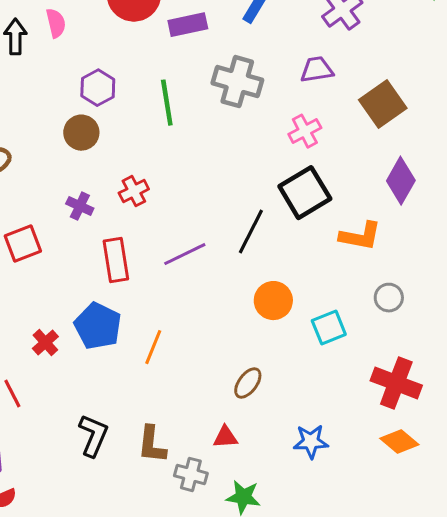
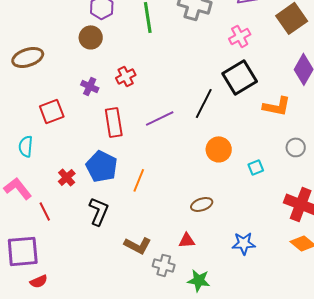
cyan square: (329, 328) -> (256, 167), size x0.7
brown ellipse: (248, 383) -> (202, 204), turned 35
black L-shape: (93, 435) -> (99, 211), moved
brown L-shape: (152, 444) -> (138, 245), turned -68

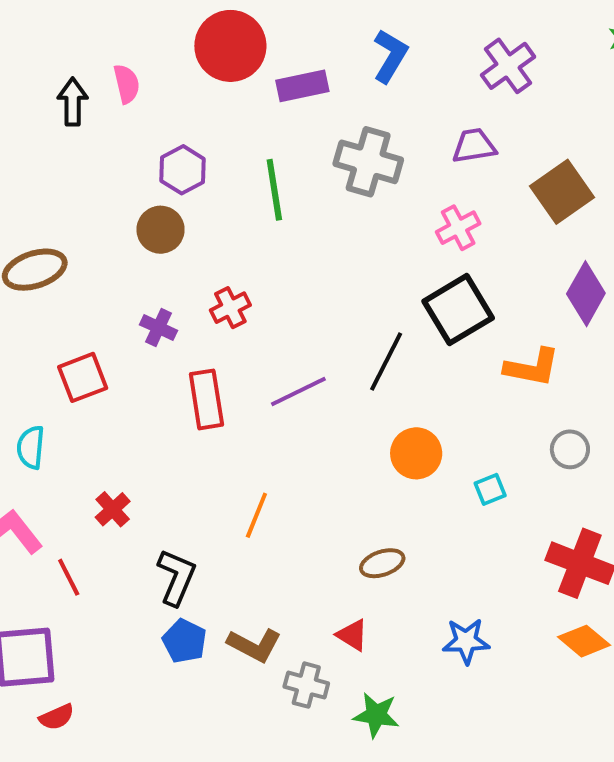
blue pentagon: (102, 166) -> (184, 641), moved, size x0.7
red triangle: (187, 240) -> (352, 635), turned 36

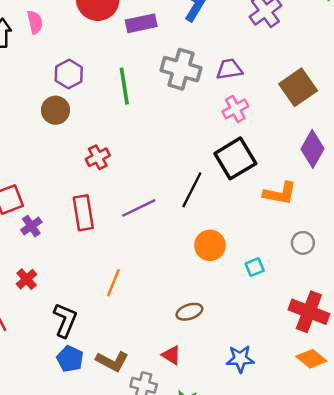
purple trapezoid: (474, 146) -> (229, 69), moved
purple cross: (159, 328) -> (31, 226), moved, turned 30

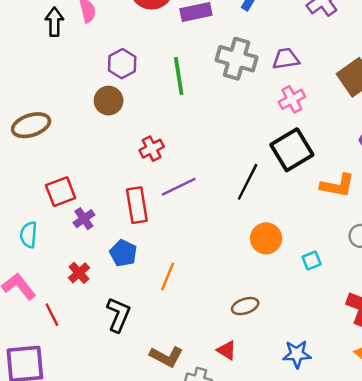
purple line: (139, 208) -> (179, 187), moved
blue pentagon: (70, 359) -> (123, 253), moved

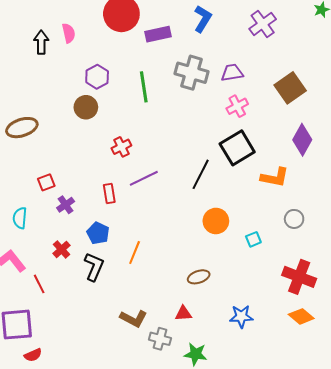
red square: (61, 192) -> (46, 182), size x0.7
red rectangle: (137, 205) -> (109, 194), size x0.7
black L-shape: (118, 315) -> (94, 267), moved
red triangle: (227, 350) -> (183, 313), turned -36

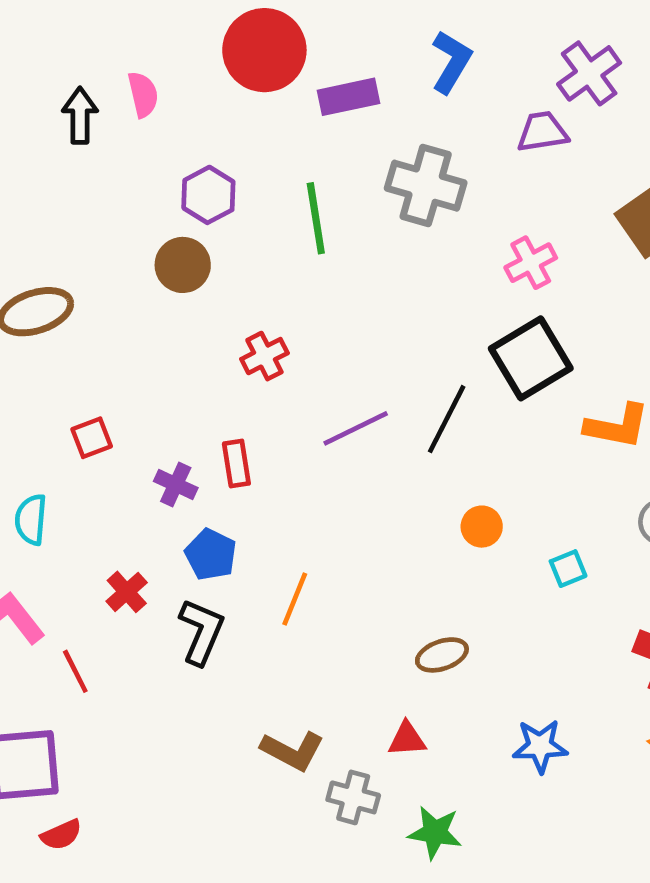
purple trapezoid: (232, 73) -> (542, 132), moved
purple line: (144, 178) -> (356, 428), moved
purple cross: (66, 205) -> (176, 484), moved, turned -30
orange circle: (216, 221) -> (482, 527), size x0.7

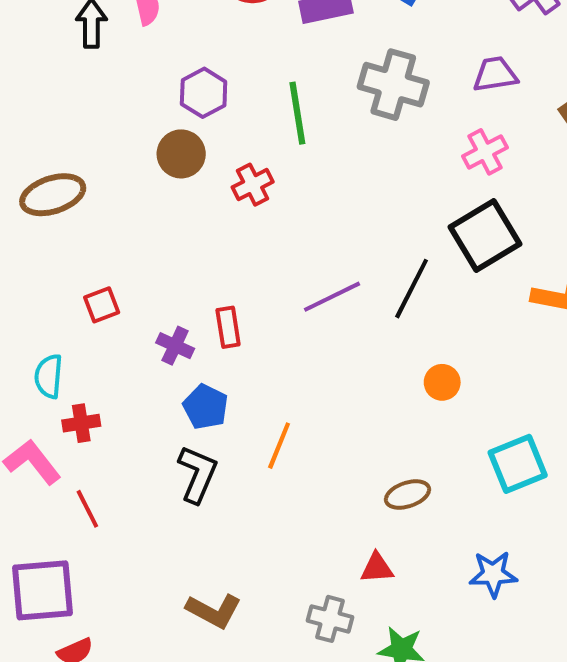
purple trapezoid: (542, 132) -> (495, 74), moved
red cross: (264, 356) -> (253, 185), moved
cyan square: (568, 569) -> (518, 464), moved, size x1.8
red cross: (127, 592) -> (81, 423), moved, turned 33
brown L-shape: (292, 751) -> (214, 611), moved

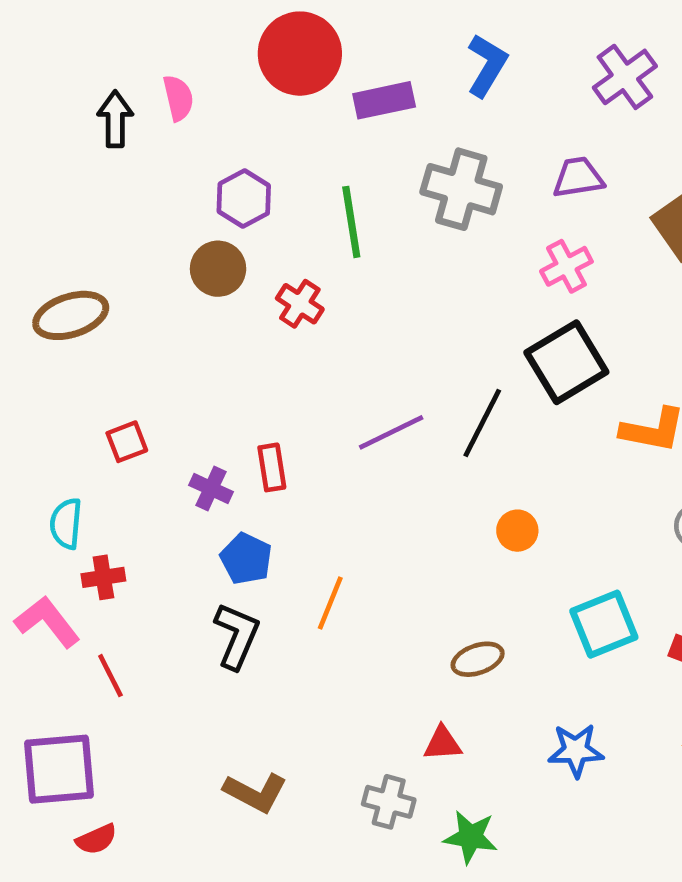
red cross: (253, 185) -> (300, 304), turned -30

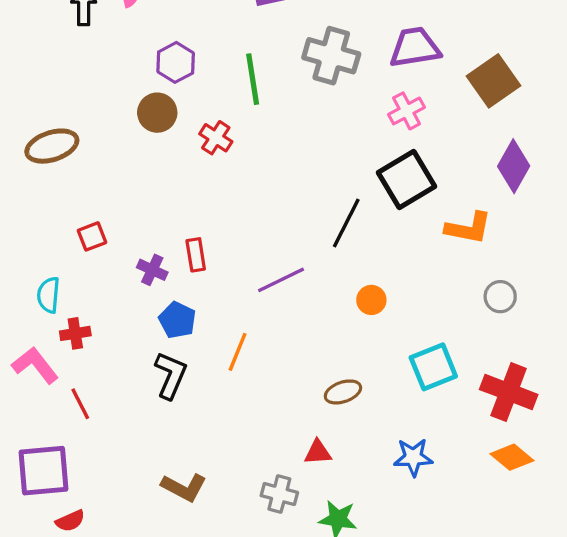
purple trapezoid: (578, 177) -> (415, 47), size x1.4
purple line: (391, 432) -> (281, 280), moved

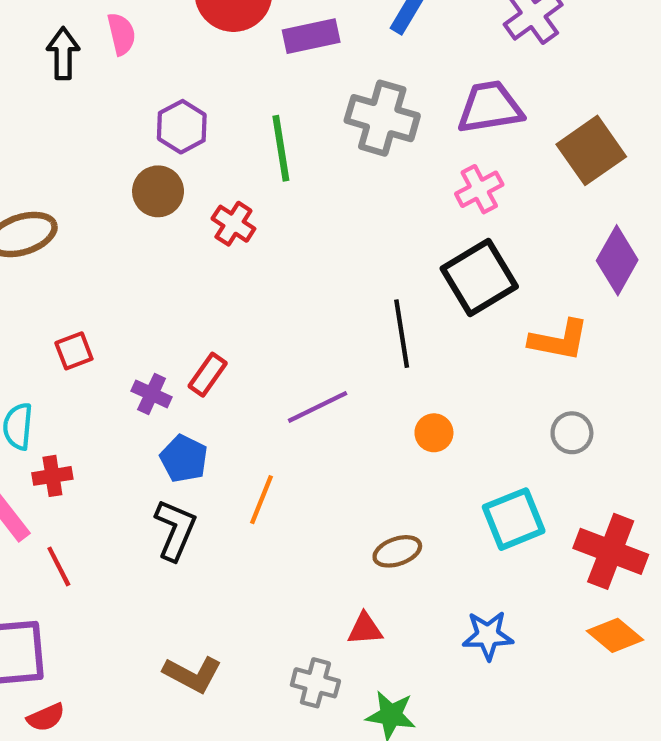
black line: (346, 223) -> (402, 334), turned -36
red rectangle: (196, 255) -> (208, 375), turned 44
gray circle: (500, 297) -> (572, 433), moved

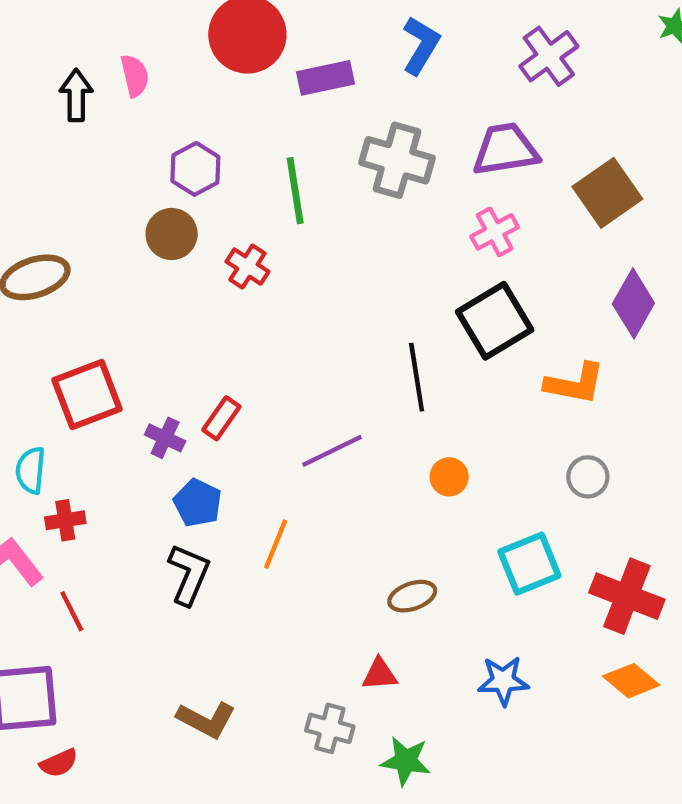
red square: (74, 351) -> (87, 394), size x1.8

